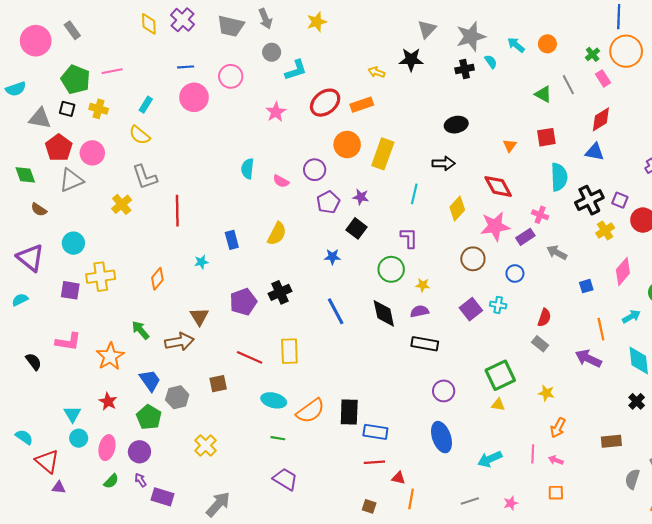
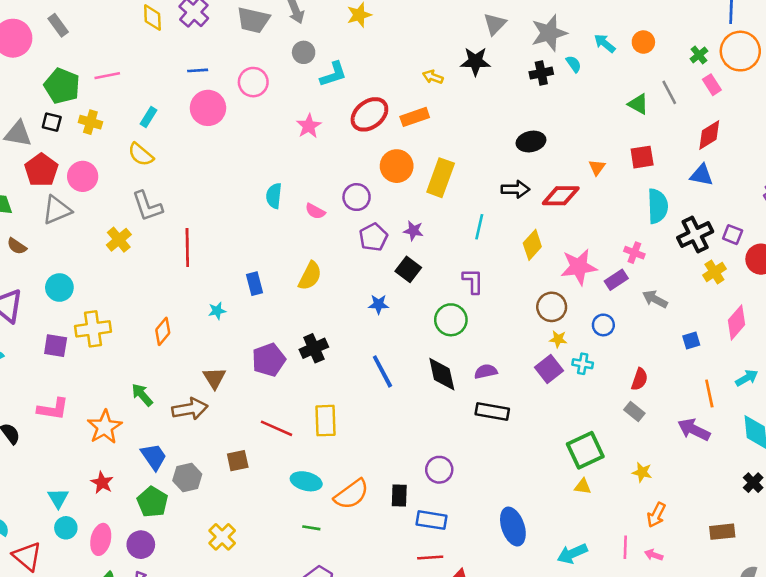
red diamond: (498, 186) -> (561, 196), moved, turned -60
yellow star: (423, 285) -> (558, 339), moved
purple circle: (444, 391) -> (439, 470), moved
black rectangle: (349, 412) -> (399, 496), size x0.7

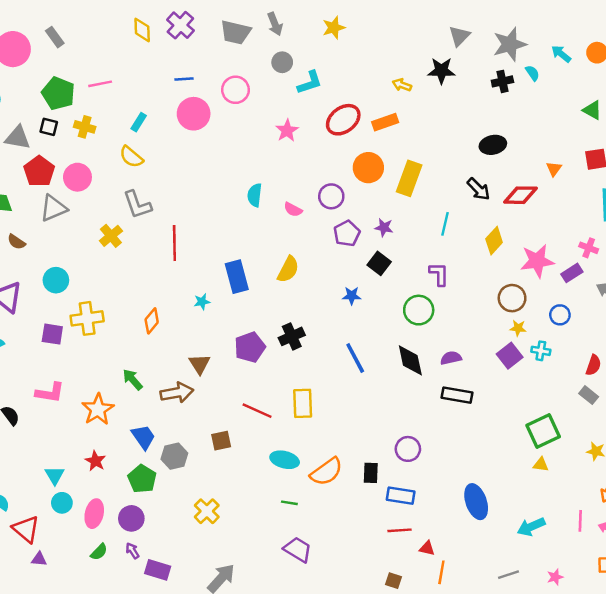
black arrow: (515, 189) -> (479, 189), turned 45
blue rectangle: (254, 284) -> (237, 277), size x1.5

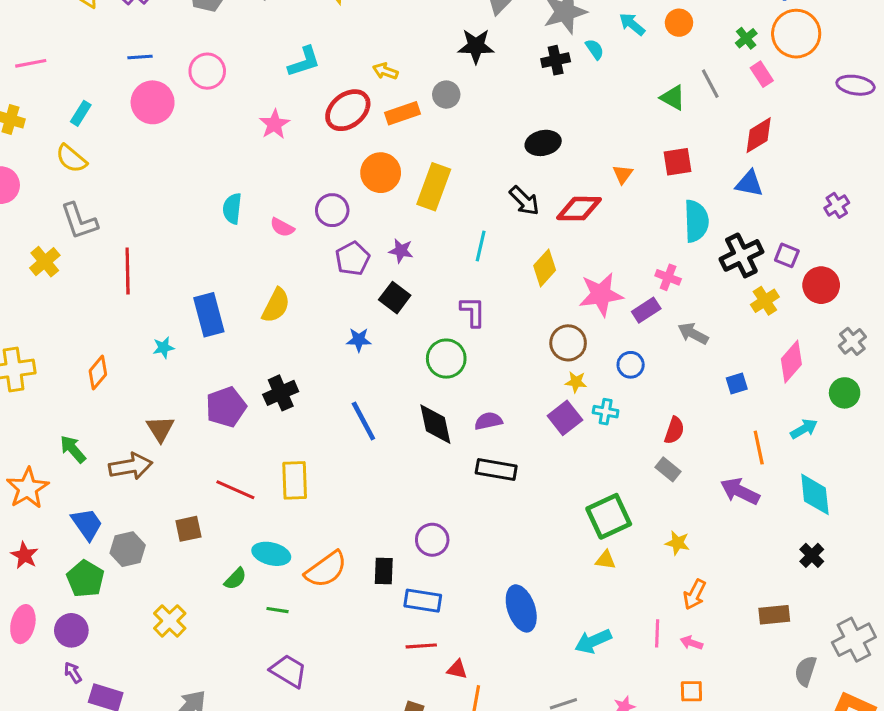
gray circle: (282, 62) -> (446, 95), moved
yellow arrow: (402, 85) -> (385, 71), moved
green semicircle: (99, 552) -> (235, 579), moved

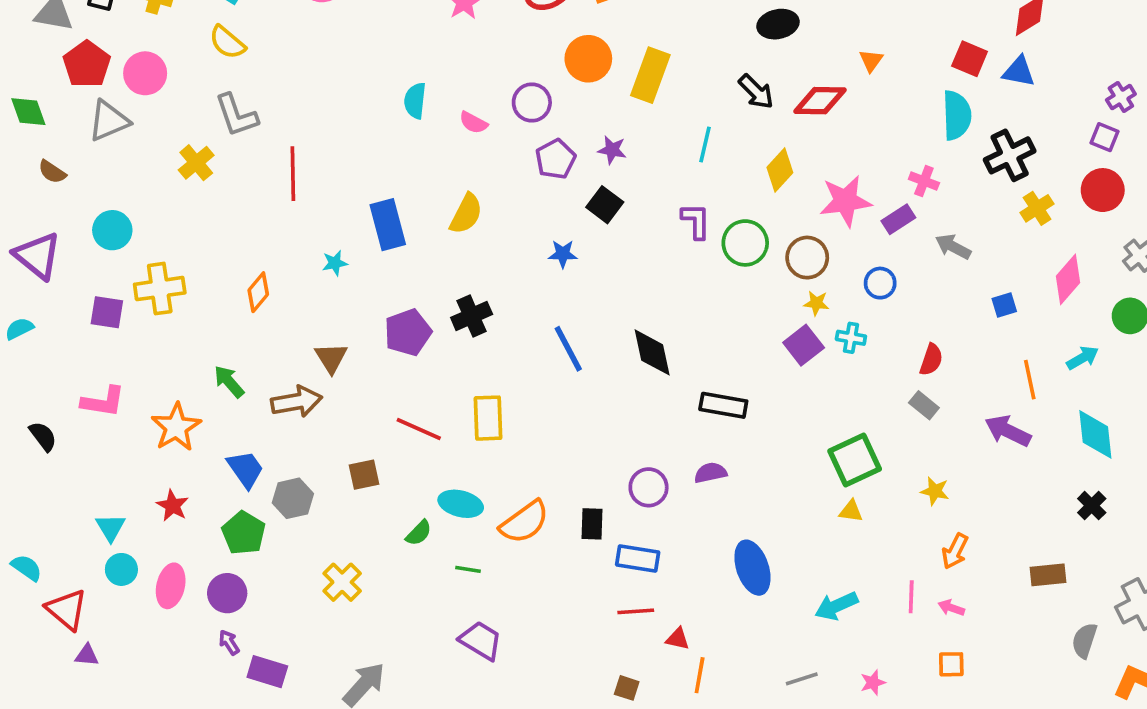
red square: (677, 162) -> (970, 59), moved, turned 32
purple square: (787, 255) -> (1104, 137), moved
green circle: (446, 359) -> (745, 243), moved
purple semicircle: (488, 421) -> (711, 473), moved

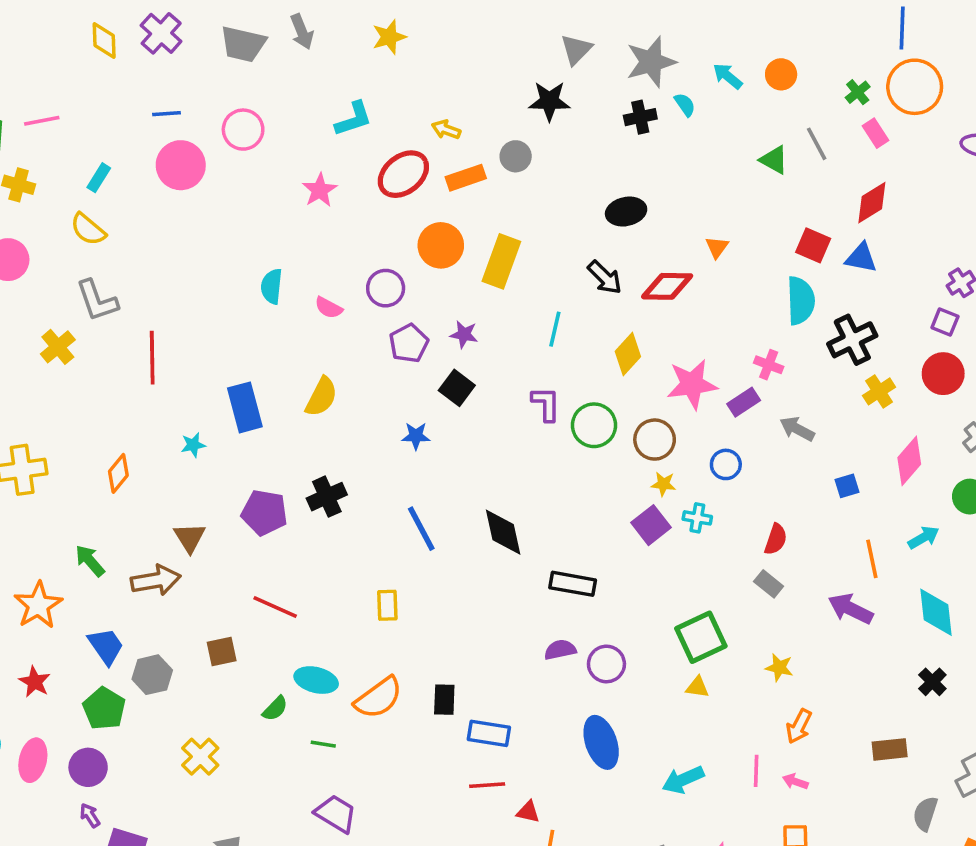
purple pentagon: (408, 332) -> (264, 513), turned 30
yellow rectangle: (488, 418) -> (387, 605), moved, size x0.7
purple circle: (649, 487) -> (606, 664), moved

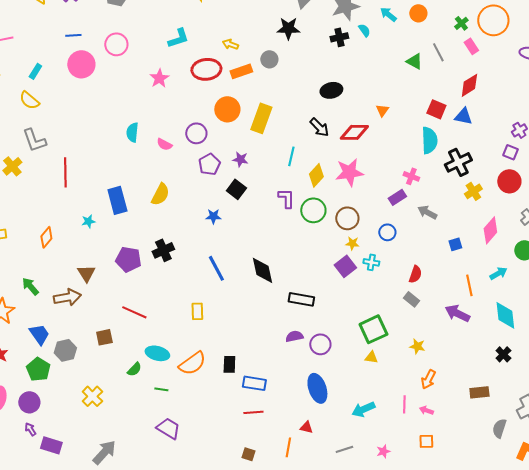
red ellipse: (403, 174) -> (206, 69), turned 32
yellow diamond: (628, 354) -> (316, 175), moved
pink star: (692, 384) -> (349, 172), moved
red triangle: (528, 812) -> (306, 427), moved

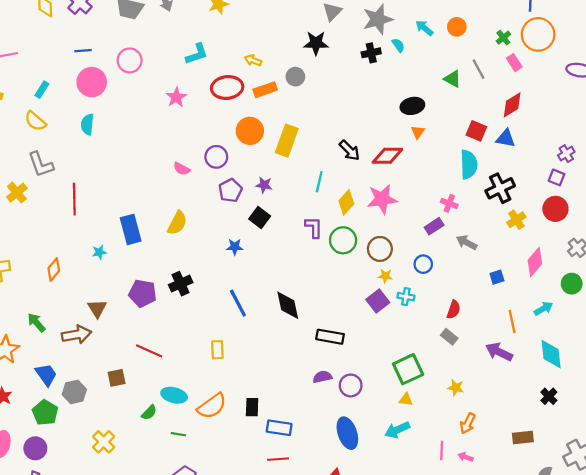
black ellipse: (331, 90) -> (412, 106), moved
cyan semicircle: (132, 132) -> (87, 124), moved
cyan arrow: (363, 409) -> (397, 430), moved

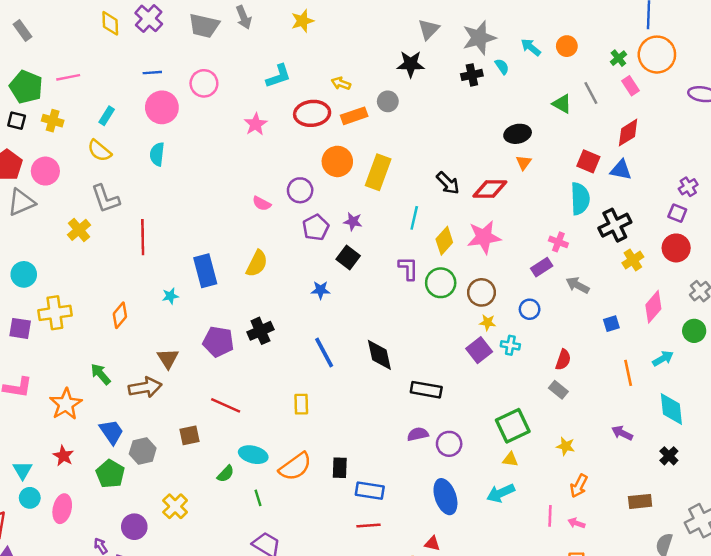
purple arrow: (499, 352) -> (622, 433), moved, size x0.7
green line: (178, 434) -> (258, 498), turned 64
purple circle: (35, 448) -> (134, 527), moved

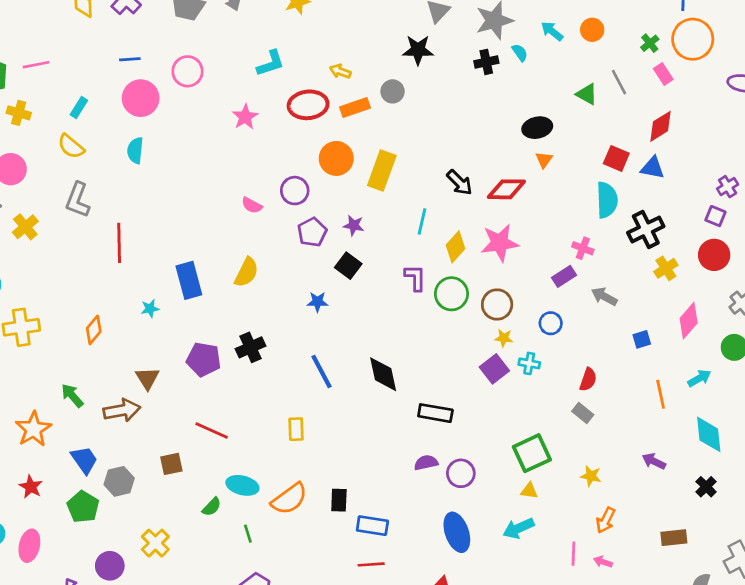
gray L-shape: (105, 199) -> (78, 200), turned 40
yellow cross: (79, 230) -> (25, 227), moved

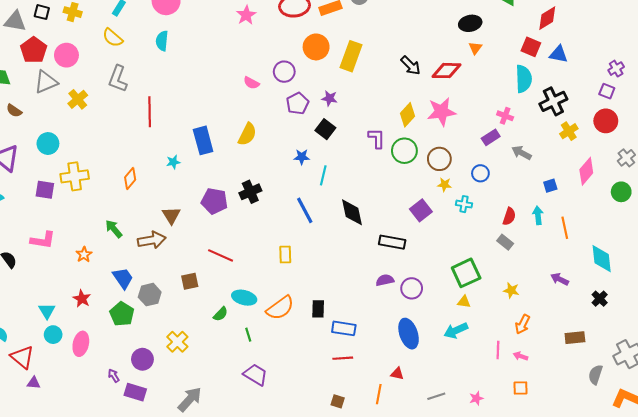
red diamond: (661, 126) -> (547, 18), moved
cyan line: (422, 221) -> (323, 175), moved
purple square: (494, 369) -> (421, 210), moved
cyan arrow: (699, 378) -> (538, 215), moved, turned -66
orange star: (33, 429) -> (84, 254), size x0.6

